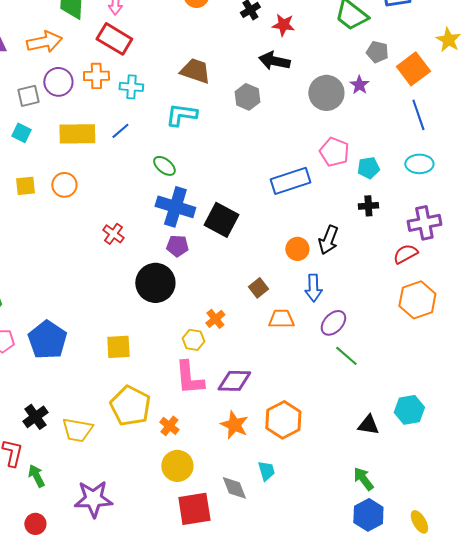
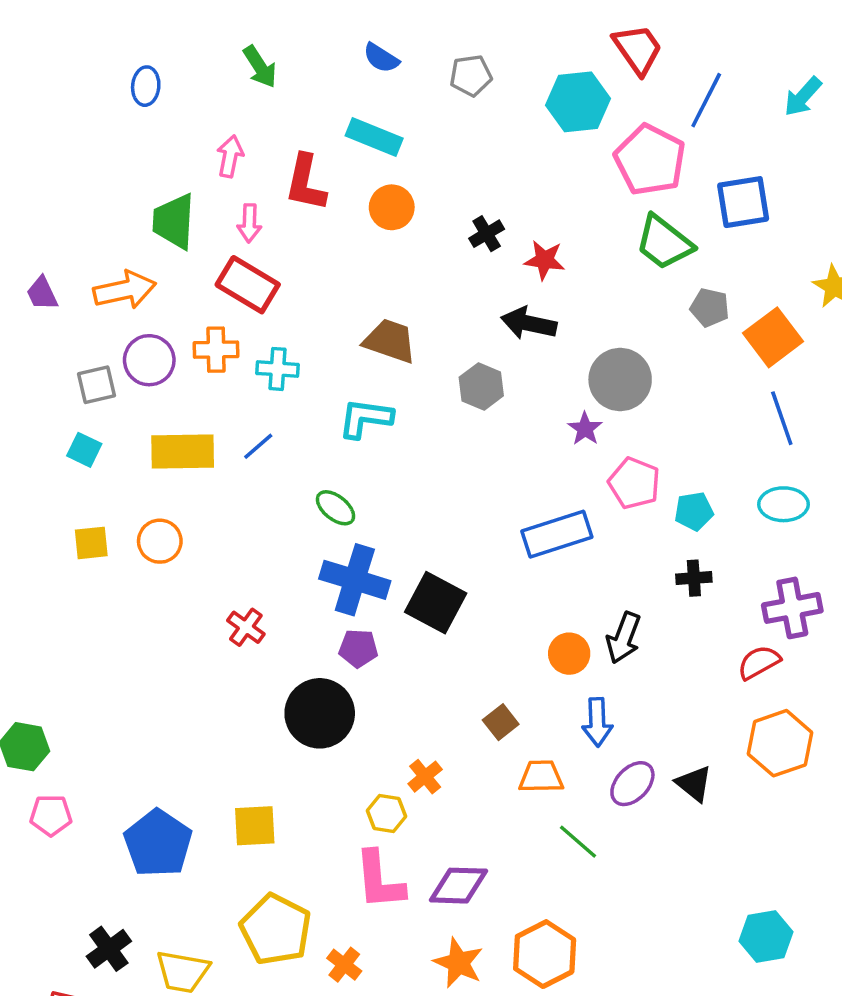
purple star: (359, 85) -> (585, 429), moved
blue pentagon: (47, 340) -> (158, 843), moved
green line: (346, 356) -> (578, 842), moved
black triangle: (368, 425) -> (694, 784), moved, turned 30

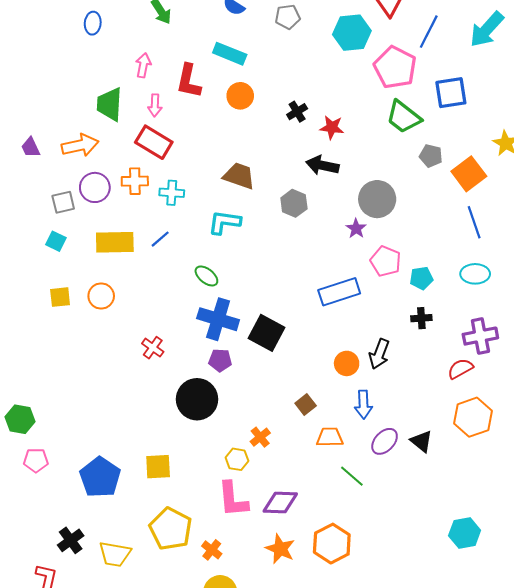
cyan arrow: (803, 97) -> (487, 29), size x1.5

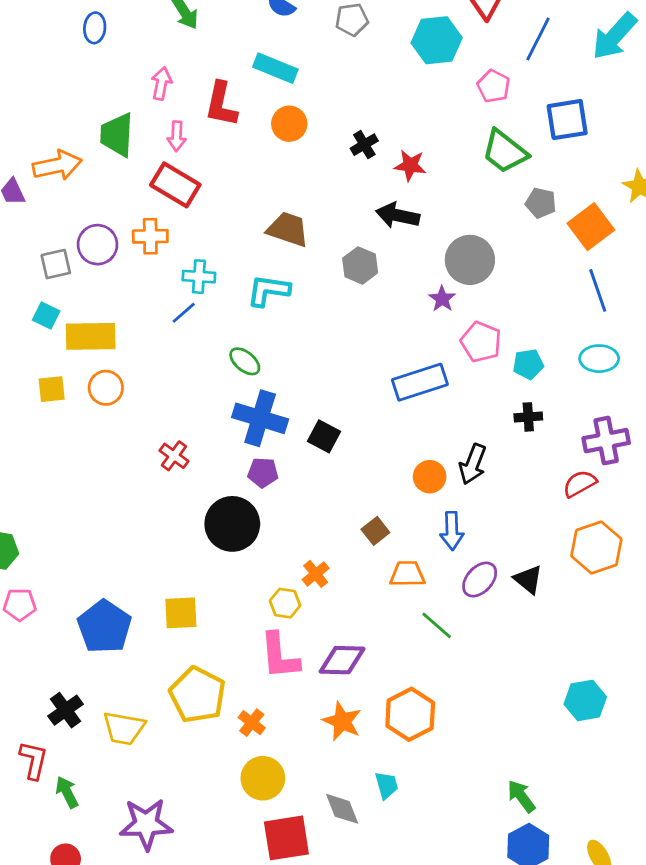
pink pentagon: (395, 67) -> (494, 86), size x0.6
orange arrow: (80, 145) -> (57, 165), moved
cyan cross: (172, 193) -> (199, 277), moved
yellow rectangle: (115, 242) -> (91, 336), moved
black square: (267, 333) -> (324, 436), size x0.7

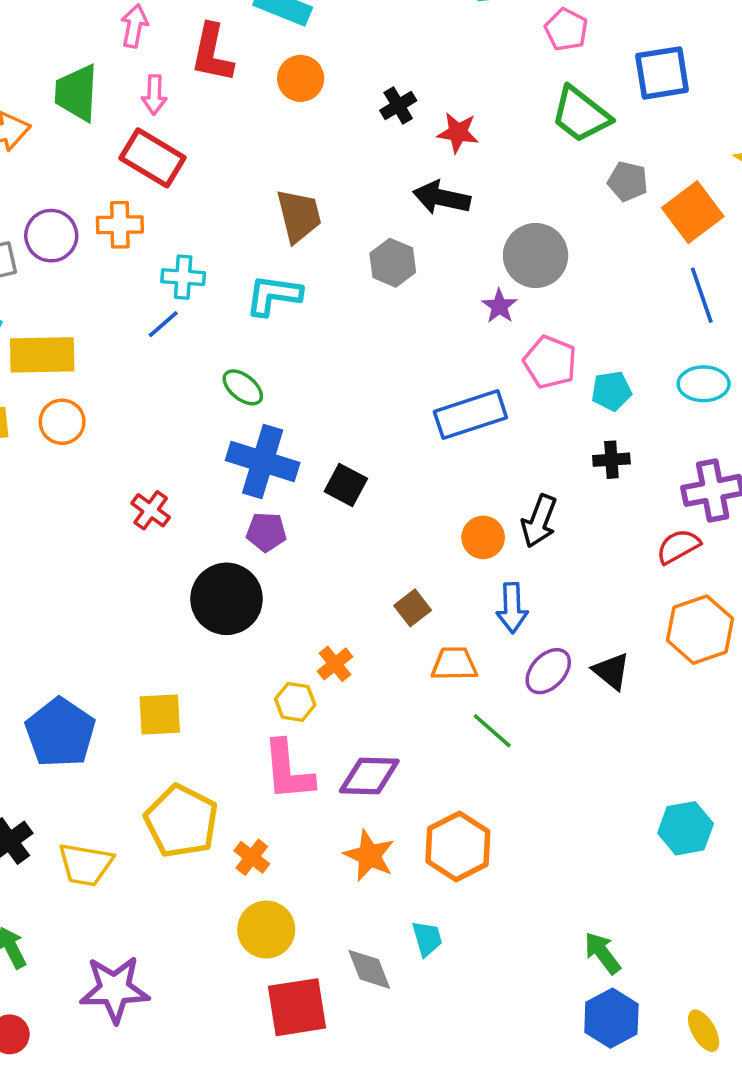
brown trapezoid: (288, 229) -> (299, 216), turned 57

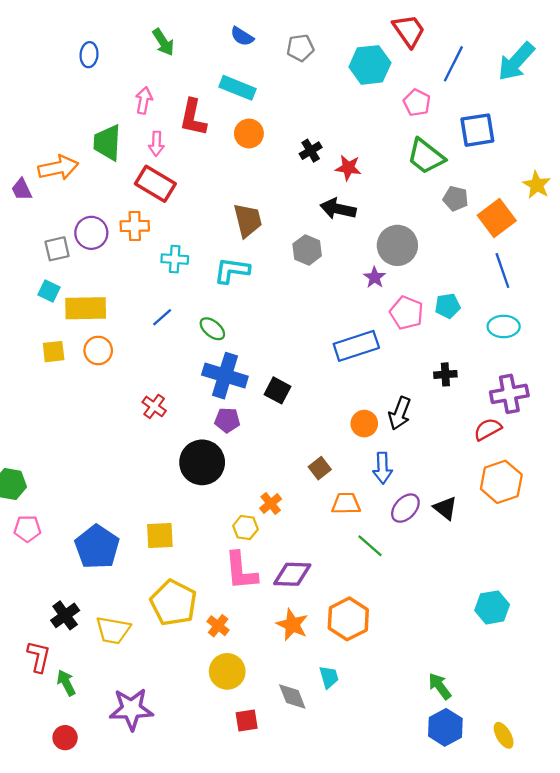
blue line: (163, 324) -> (162, 317), moved
cyan pentagon: (611, 391) -> (448, 306), moved
red square: (297, 1007) -> (247, 721), size x0.6

